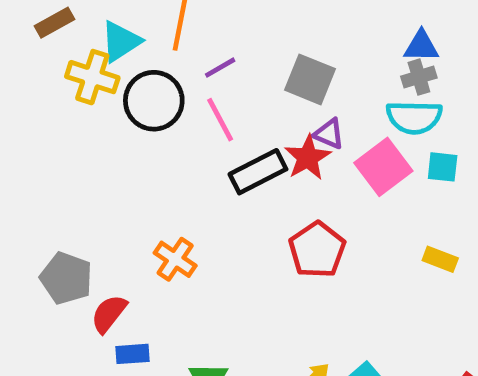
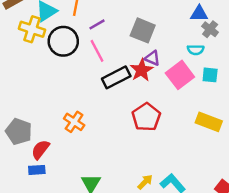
gray cross: (419, 77) -> (210, 29), moved, turned -35
cyan semicircle: (414, 117) -> (196, 50), size x0.6
yellow rectangle: (440, 259) -> (209, 122), size x1.5
blue rectangle: (133, 354) -> (37, 170), moved

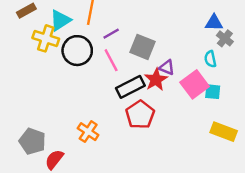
gray square: (143, 30) -> (143, 47), moved
cyan semicircle: (196, 50) -> (210, 59), turned 77
cyan square: (210, 75) -> (213, 92), moved
red pentagon: (146, 117) -> (140, 115), moved

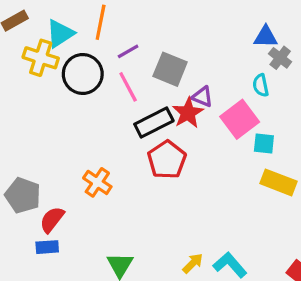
cyan square: (213, 92) -> (264, 144), moved

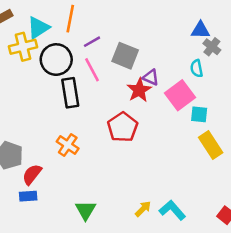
yellow cross: (41, 58) -> (23, 47), turned -32
black rectangle: (154, 123) -> (70, 93), moved, turned -72
yellow rectangle: (278, 182) -> (211, 145), turned 36

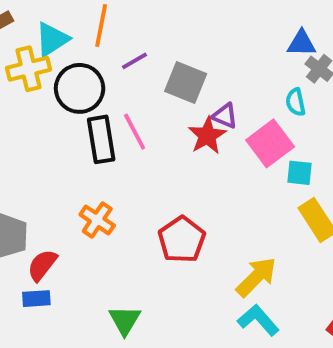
pink line: (92, 70) -> (135, 132), moved
red pentagon: (123, 127) -> (182, 240), moved
yellow arrow: (143, 209) -> (256, 277), moved, size x1.6

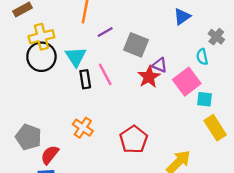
cyan triangle: (52, 39) -> (76, 57), moved, turned -30
blue triangle: (301, 43) -> (182, 17), moved, turned -36
black circle: (80, 88) -> (41, 57), moved
black rectangle: (101, 139) -> (85, 79), size x0.7

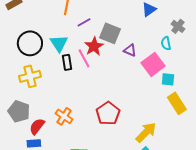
yellow cross: (41, 37) -> (30, 76), moved
red star: (149, 77) -> (94, 46), moved
orange cross: (83, 128) -> (64, 116), moved

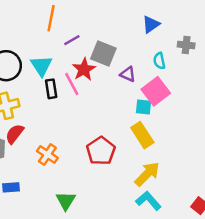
gray cross: (178, 26) -> (186, 45), turned -32
cyan semicircle: (166, 43) -> (159, 61), moved
cyan square: (168, 79) -> (144, 107), moved
yellow rectangle: (177, 103) -> (142, 135), moved
red semicircle: (37, 126) -> (15, 134), moved

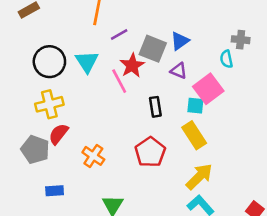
blue triangle: (151, 24) -> (180, 41), moved
cyan semicircle: (159, 61) -> (226, 59), moved
black rectangle: (51, 89) -> (155, 107), moved

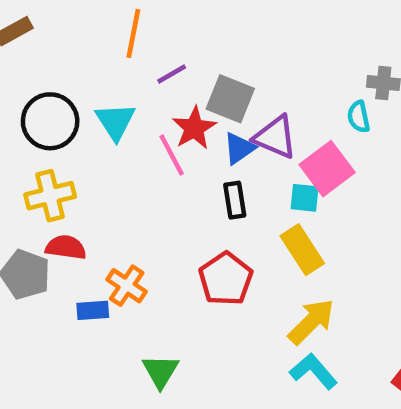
blue triangle: (180, 41) -> (239, 148), moved
purple triangle: (179, 71) -> (275, 137), size x1.5
red semicircle: (58, 134) -> (66, 247), turned 60
blue rectangle: (55, 191) -> (93, 310), moved

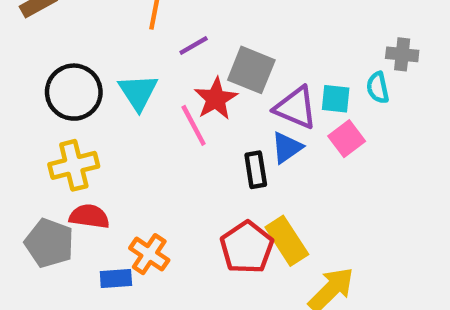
blue triangle: (239, 148) -> (287, 148), moved
pink square: (327, 169) -> (347, 139), size x0.7
cyan square: (305, 198) -> (336, 99), moved
yellow rectangle: (302, 250) -> (287, 241), moved

